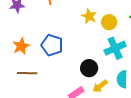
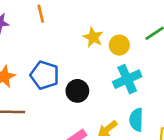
black circle: (89, 68) -> (77, 91), moved

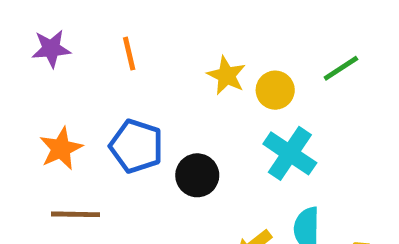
orange line: (41, 14) -> (129, 54), moved
cyan cross: (127, 79) -> (290, 153), turned -32

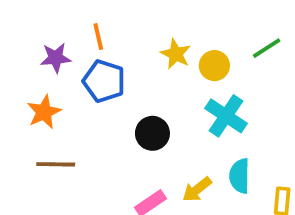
purple star: (51, 49) -> (56, 58), moved
blue pentagon: (136, 146) -> (104, 81), moved

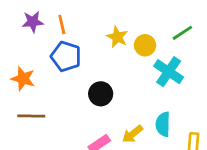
purple star: (56, 58) -> (33, 22), moved
orange star: (44, 112) -> (23, 79), turned -30
cyan cross: (226, 116) -> (169, 72), moved

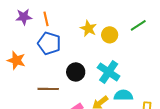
cyan cross: (169, 72) -> (109, 72), moved
brown line: (31, 116) -> (48, 89), moved
cyan semicircle: (163, 124) -> (123, 95), turned 90

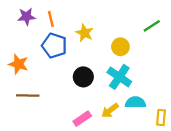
yellow star: (88, 29) -> (84, 33), moved
yellow circle: (110, 35) -> (120, 47), moved
brown line: (48, 89) -> (28, 95), moved

